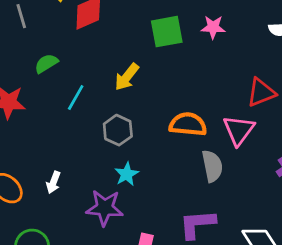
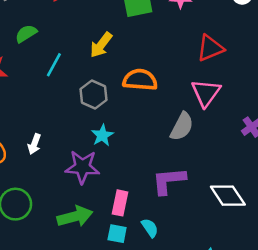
red triangle: (261, 92) -> (210, 48), moved
orange semicircle: (188, 124) -> (140, 80), moved
gray semicircle: (212, 166) -> (182, 127), turned 40

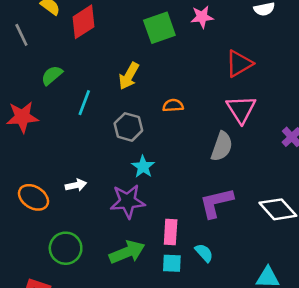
orange semicircle: (140, 80) -> (173, 105), size x0.6
white arrow: (34, 144) -> (76, 185), turned -114

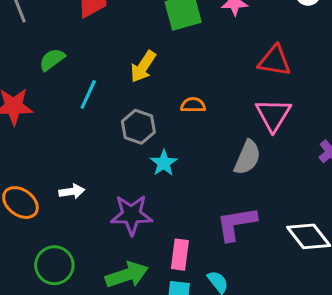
red triangle: (239, 64) -> (275, 61), turned 36
cyan star: (143, 167) -> (164, 163), moved

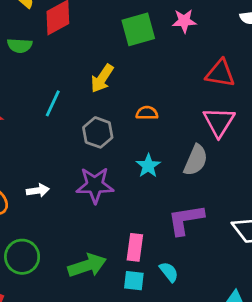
green semicircle: (52, 60) -> (20, 46), moved, turned -140
cyan star: (164, 163) -> (148, 166), moved
purple star: (131, 215) -> (95, 185), moved

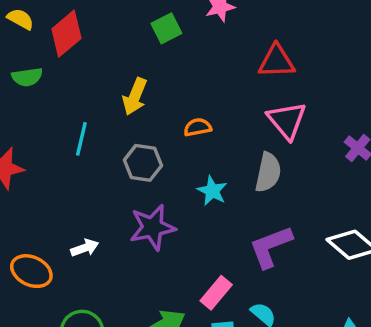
green square: (138, 29) -> (166, 28), size x0.7
pink rectangle: (135, 247) -> (216, 293), turned 44

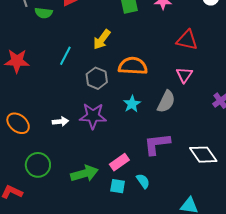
pink triangle: (287, 120) -> (184, 75), size x0.7
orange semicircle: (198, 127) -> (133, 66), size x1.8
white arrow: (85, 248) -> (60, 122), moved

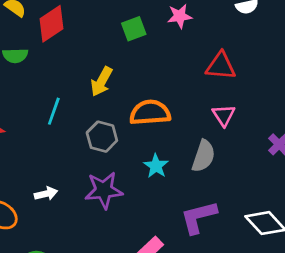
white arrow: (60, 122) -> (46, 194), moved

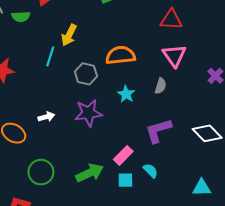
yellow arrow: (102, 82) -> (69, 35), moved
pink triangle: (224, 115) -> (174, 56), size x1.4
gray semicircle: (203, 156) -> (161, 86), size x0.7

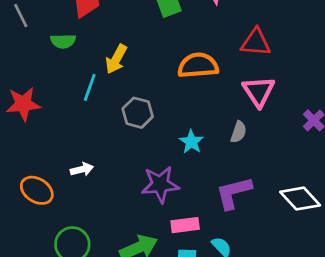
green semicircle: (21, 17) -> (63, 41), moved
orange semicircle: (121, 55) -> (198, 65), moved
purple star: (88, 113) -> (160, 184), moved
pink rectangle: (123, 155) -> (185, 225), turned 36

